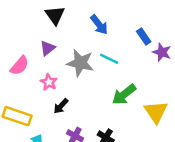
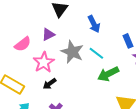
pink star: (49, 82) -> (44, 62), size x1.5
green arrow: (124, 94) -> (108, 74), moved

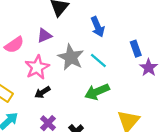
green arrow: (108, 74) -> (97, 92), moved

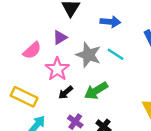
blue arrow: (98, 27) -> (110, 22), turned -54
green arrow: (97, 92) -> (96, 91), moved

